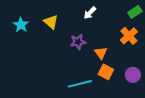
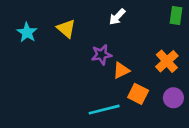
green rectangle: (135, 12) -> (176, 15), turned -48
orange cross: (129, 36) -> (167, 61), moved
orange triangle: (101, 53) -> (121, 70), moved, turned 40

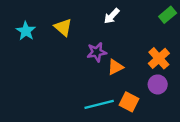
green rectangle: (176, 15) -> (168, 15), turned 42
orange square: (138, 94) -> (129, 102), moved
purple circle: (173, 98) -> (158, 84), moved

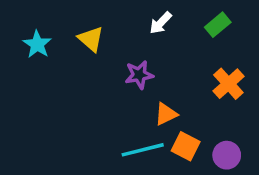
green rectangle: (168, 15) -> (218, 25), moved
orange triangle: (115, 67) -> (166, 114), moved
purple circle: (158, 84) -> (227, 155), moved

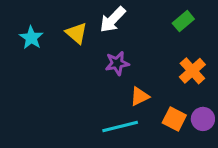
white arrow: (161, 23) -> (113, 20), moved, size x1.4
orange square: (186, 146) -> (174, 119), moved
purple circle: (227, 155) -> (203, 119), moved

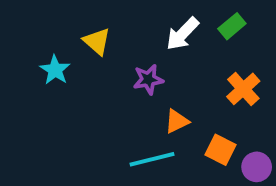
white arrow: (113, 20) -> (182, 34), moved
cyan star: (31, 38) -> (55, 70), moved
purple circle: (203, 119) -> (257, 167), moved

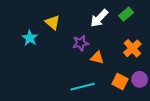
orange triangle: (177, 121) -> (97, 58), moved, turned 40
purple circle: (257, 167) -> (140, 79), moved

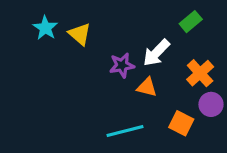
white arrow: (99, 18) -> (156, 53), moved
cyan star: (30, 38) -> (45, 28), moved
purple circle: (140, 79) -> (211, 104), moved

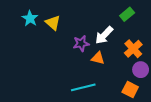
orange square: (181, 123) -> (130, 89), moved

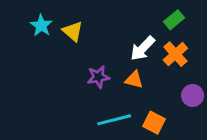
purple star: (81, 44) -> (98, 77), moved
orange cross: (133, 49) -> (175, 54), moved
orange square: (130, 89) -> (154, 123), moved

